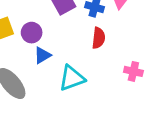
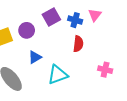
purple circle: (32, 33) -> (27, 30), moved

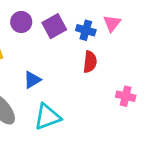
purple circle: (27, 30) -> (21, 22), moved
cyan triangle: (58, 75) -> (47, 117), moved

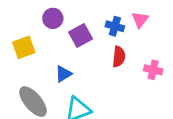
purple square: (54, 26) -> (81, 36), moved
pink cross: (126, 96) -> (153, 70), moved

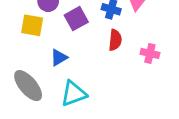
yellow square: (24, 47) -> (32, 25), moved, turned 30

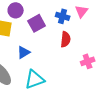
pink cross: (150, 53) -> (88, 61), moved, turned -32

